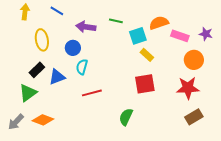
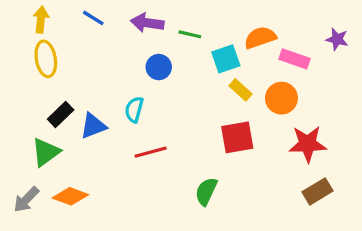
purple arrow: (86, 27) -> (147, 23), moved
purple star: (206, 34) -> (337, 39), moved
yellow ellipse: (42, 40) -> (46, 59), moved
blue circle: (73, 48) -> (159, 67), moved
orange circle: (194, 60) -> (281, 98), moved

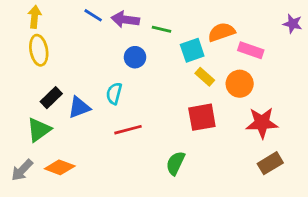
blue line: (93, 18) -> (93, 15), moved
purple star: (337, 39) -> (293, 24), moved

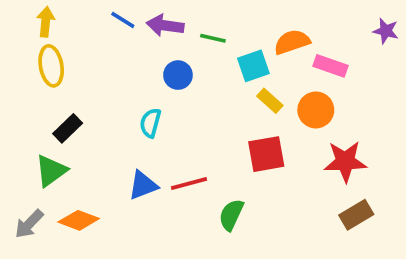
blue triangle: (79, 107) -> (143, 185), moved
red line: (128, 130) -> (189, 184), moved

